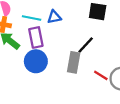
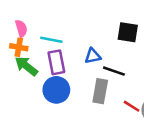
blue triangle: (54, 17) -> (93, 56), moved
black line: (86, 45) -> (114, 71), turned 66

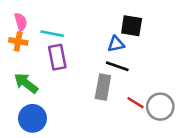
blue triangle: (93, 56) -> (116, 44), moved
green arrow: (26, 66) -> (26, 83), moved
blue circle: (56, 90) -> (32, 118), moved

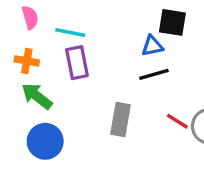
orange cross: (18, 41) -> (27, 61), moved
black line: (117, 66) -> (154, 74), turned -35
gray rectangle: (103, 87) -> (120, 120), moved

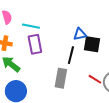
black square: (172, 22) -> (92, 44), moved
black line: (154, 74) -> (71, 55), moved, turned -60

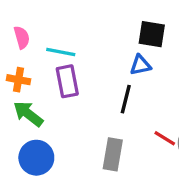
black square: (92, 44) -> (152, 34), moved
gray rectangle: (61, 78) -> (113, 154), moved

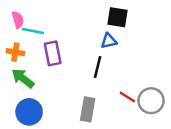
cyan line: (61, 52) -> (33, 31), moved

